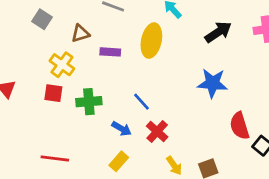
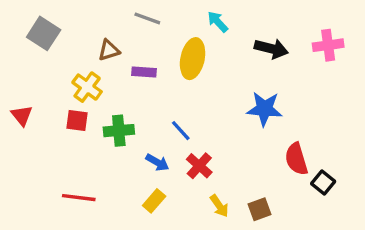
gray square: (42, 19) -> (44, 33), moved, size x1.4
black arrow: (218, 32) -> (271, 49), turned 48

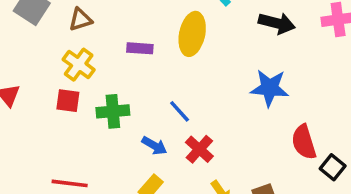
brown triangle: (109, 50) -> (80, 20), moved

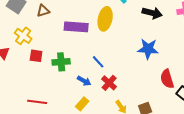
purple rectangle: (140, 48) -> (76, 27), size x1.6
yellow cross: (79, 65) -> (23, 36), moved

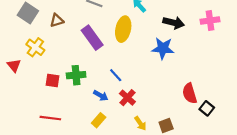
purple rectangle: (76, 27) -> (92, 38), turned 50
blue star: (148, 49) -> (163, 48), moved
red square: (36, 56) -> (52, 81), moved

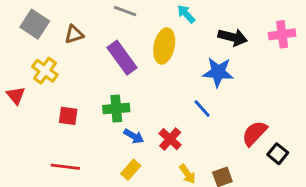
green cross: (76, 75) -> (116, 109), moved
blue line: (116, 75) -> (202, 109), moved
red semicircle: (190, 93) -> (254, 133), turned 60

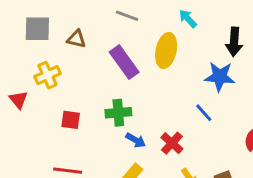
gray square: (35, 24) -> (37, 29), turned -32
brown triangle: (74, 34) -> (76, 39), turned 30
black arrow: (233, 37) -> (234, 42), turned 80
yellow cross: (45, 71) -> (47, 75), turned 30

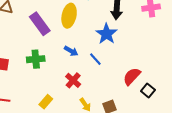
blue star: (220, 77) -> (107, 34), turned 30
blue arrow: (136, 140) -> (71, 51), moved

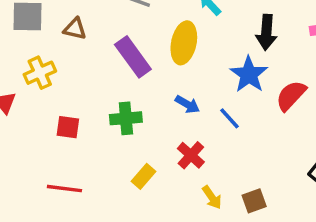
red semicircle: (132, 76) -> (291, 96), moved
yellow rectangle: (46, 102) -> (143, 176), moved

